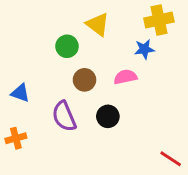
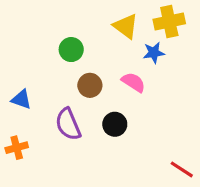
yellow triangle: (98, 24) -> (126, 26), moved
pink semicircle: (125, 77) -> (133, 82), turned 45

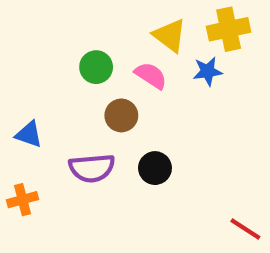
pink semicircle: (133, 82) -> (151, 76), moved
purple semicircle: (68, 124) -> (92, 168), turned -72

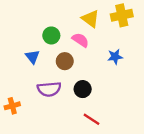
blue star: (208, 71) -> (115, 57), moved
blue triangle: (29, 134) -> (32, 57), moved, turned 32
red line: (245, 229) -> (92, 119), moved

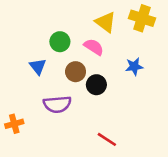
yellow cross: (122, 15) -> (142, 18), turned 30
black circle: (83, 89) -> (96, 85), moved

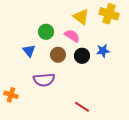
black circle: (96, 85) -> (82, 56), moved
orange cross: (14, 124) -> (11, 95), turned 32

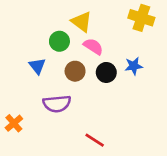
yellow triangle: (81, 17) -> (82, 22), moved
orange cross: (11, 95) -> (14, 123), turned 32
red line: (82, 107) -> (95, 140), moved

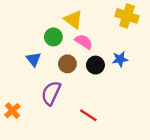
purple semicircle: (57, 104) -> (51, 93), turned 120
red line: (95, 140) -> (88, 115), moved

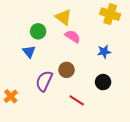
green circle: (53, 37) -> (38, 31), moved
brown circle: (67, 64) -> (67, 70), moved
black circle: (95, 65) -> (103, 82), moved

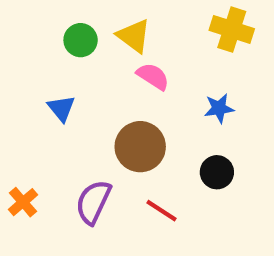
green circle: (38, 31) -> (81, 40), moved
brown circle: (67, 70) -> (140, 147), size x1.5
purple semicircle: (44, 81) -> (93, 202), moved

